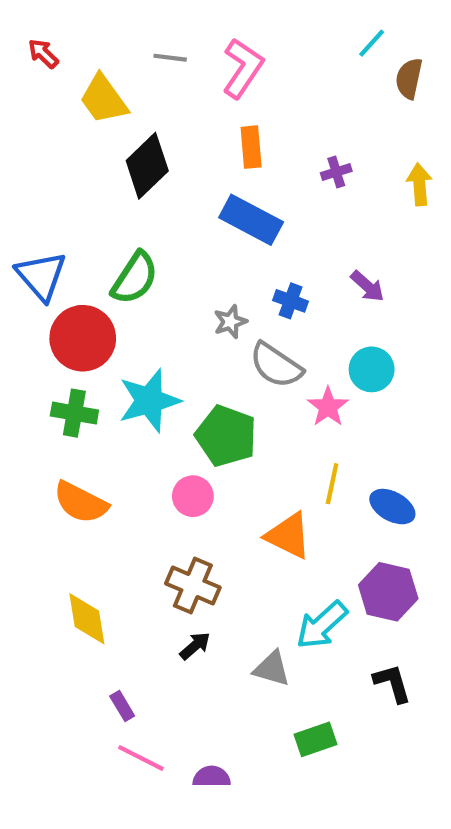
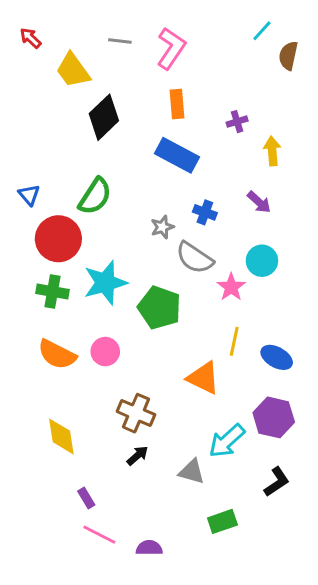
yellow arrow: (419, 184) -> (272, 151), moved
blue triangle: (41, 276) -> (29, 195), size x0.6
pink circle: (193, 496) -> (105, 352), moved
black L-shape: (392, 683) -> (277, 482), turned 72

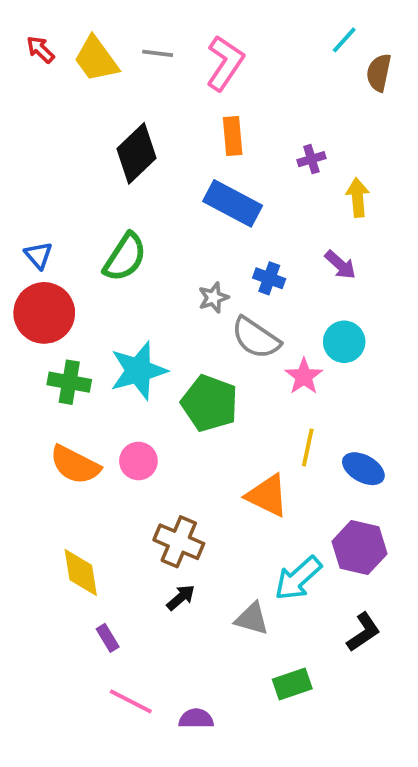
yellow trapezoid: (73, 70) -> (96, 59), moved
red circle: (58, 239) -> (44, 313), moved
purple rectangle: (86, 498) -> (108, 638), moved

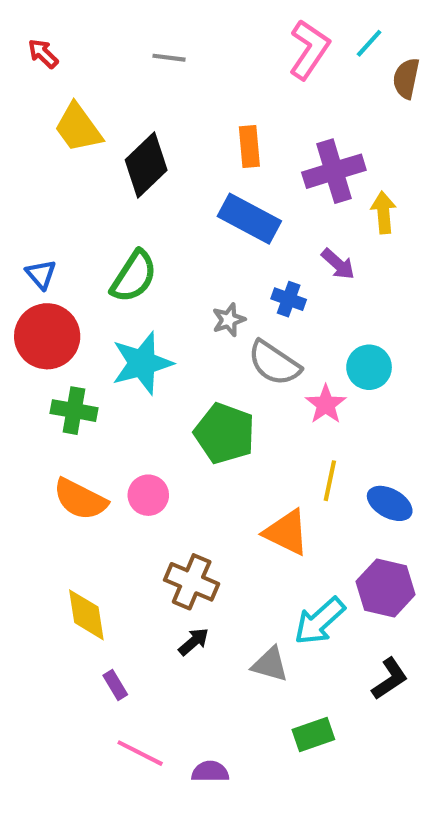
yellow trapezoid: (96, 59) -> (78, 128), moved
pink L-shape: (225, 63) -> (309, 49), moved
purple cross: (311, 159) -> (334, 171), size x2.0
purple arrow: (340, 265) -> (338, 264), moved
cyan star: (138, 371) -> (142, 363), moved

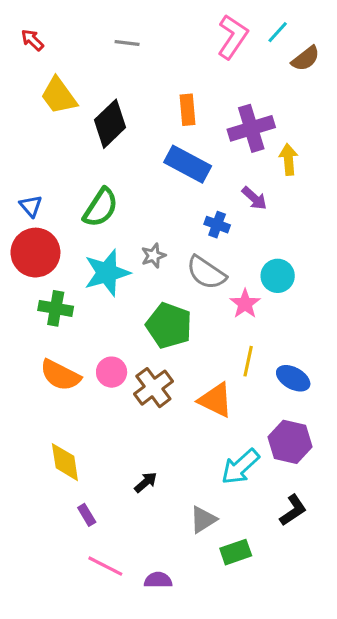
brown semicircle: (406, 78) -> (306, 59), turned -140
gray star: (229, 320) -> (153, 256), moved
brown cross: (192, 582) -> (153, 388), moved, turned 30
gray triangle: (270, 664) -> (203, 520), moved, turned -48

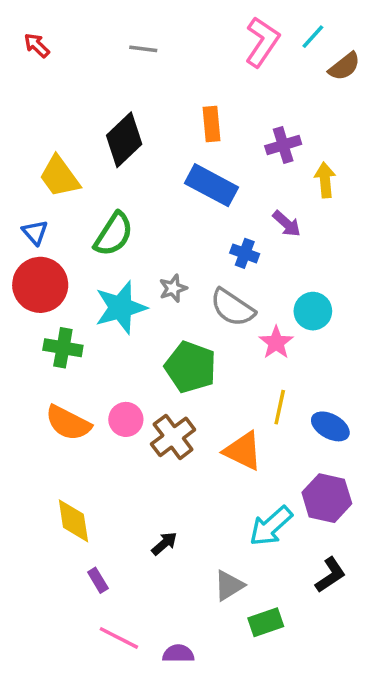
yellow trapezoid: (59, 96) -> (59, 176), moved
purple cross: (251, 128) -> (283, 145), size x0.7

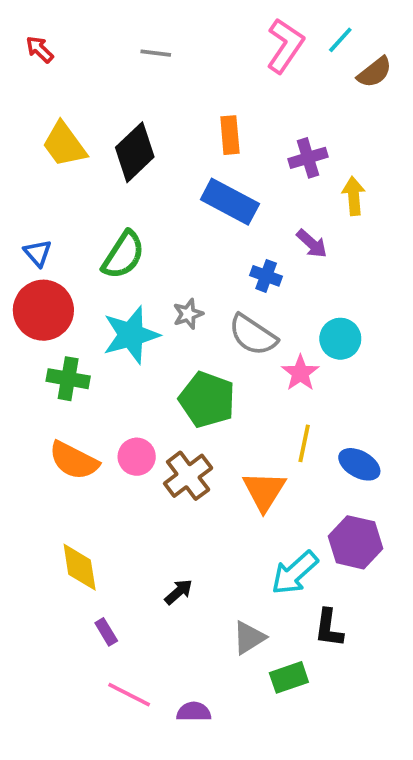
yellow trapezoid: (59, 176) -> (64, 145), moved
orange triangle: (243, 451) -> (264, 491), turned 36
black L-shape: (330, 575) -> (329, 628), moved, turned 132

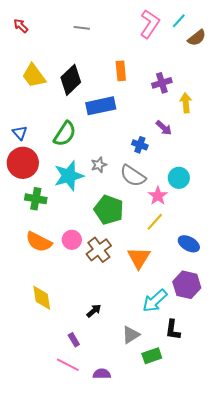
blue rectangle: (230, 202) -> (101, 106), moved, turned -40
yellow line: (304, 443) -> (155, 222), moved, turned 30
purple rectangle: (106, 632) -> (74, 340), moved

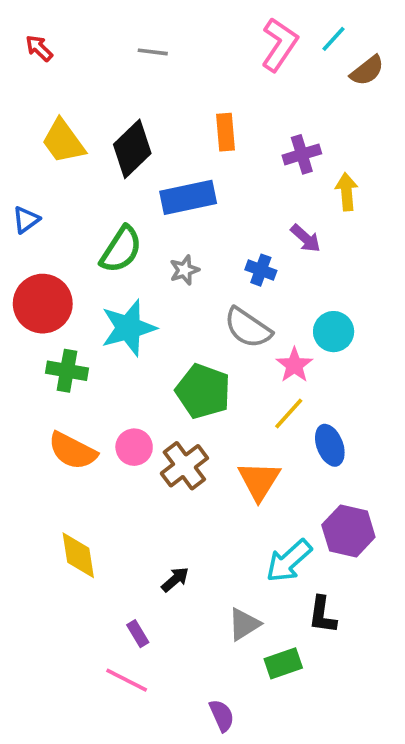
blue triangle: (20, 133) -> (26, 220), moved, turned 35
gray star: (99, 165) -> (184, 270), moved
blue ellipse: (189, 244) -> (330, 445), moved, turned 40
purple semicircle: (102, 374) -> (222, 716), moved, turned 66

